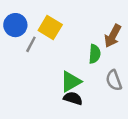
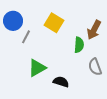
yellow square: (50, 27) -> (54, 23), moved
green triangle: (71, 82) -> (37, 68), moved

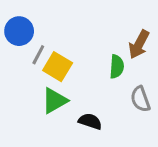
yellow square: (54, 23) -> (58, 67), moved

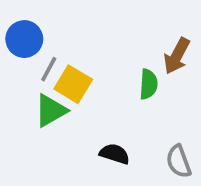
gray semicircle: (140, 99) -> (179, 161), moved
green triangle: (55, 101) -> (51, 111), moved

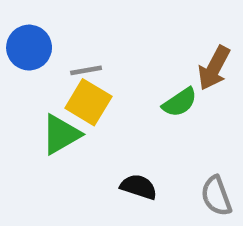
gray line: (49, 69) -> (86, 70), moved, turned 52
green semicircle: (148, 84) -> (180, 102), turned 52

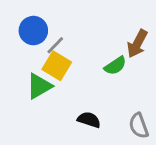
blue circle: (29, 48) -> (33, 31), moved
gray line: (86, 70) -> (55, 45), turned -36

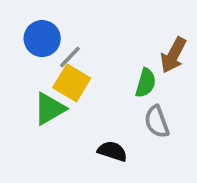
green semicircle: (115, 66) -> (146, 83), turned -40
gray semicircle: (139, 126) -> (157, 122), moved

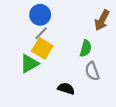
blue circle: (42, 39) -> (40, 15), moved
brown arrow: (173, 55) -> (102, 20), moved

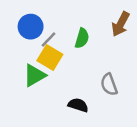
blue circle: (40, 15) -> (31, 27), moved
green semicircle: (86, 48) -> (82, 38), moved

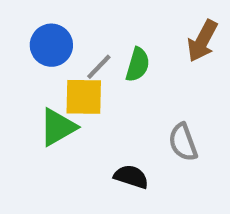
gray line: (49, 39) -> (99, 67), moved
yellow square: (50, 57) -> (84, 97), turned -30

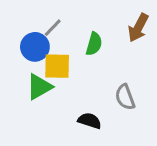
blue circle: (51, 45) -> (35, 47), moved
gray line: (99, 67) -> (53, 28), moved

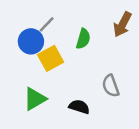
yellow square: (57, 66) -> (51, 58), turned -30
green triangle: (39, 87) -> (35, 99), moved

